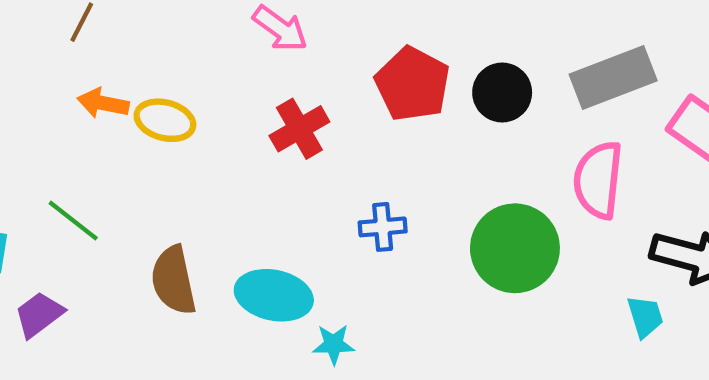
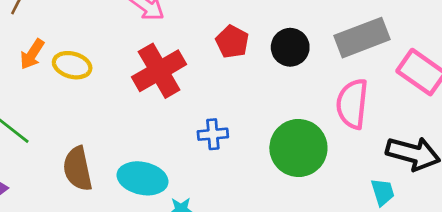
red pentagon: (413, 84) -> (232, 42), size x0.7
orange arrow: (103, 103) -> (32, 54), turned -68
red cross: (299, 129) -> (159, 71), size x1.4

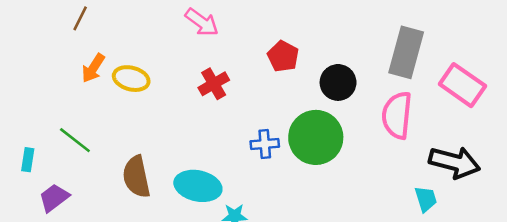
gray rectangle: (362, 38) -> (406, 52), turned -54
black circle: (290, 47) -> (338, 82), moved
red cross: (159, 71) -> (214, 84), size x0.6
green circle: (298, 148) -> (316, 137), moved

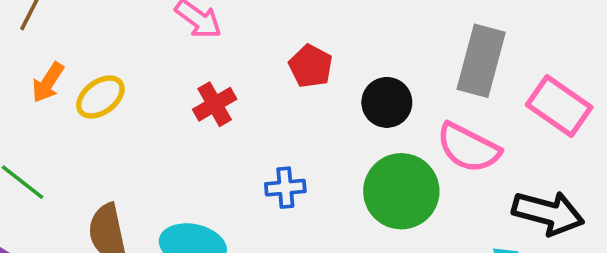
yellow ellipse: (131, 79) -> (100, 97), turned -52
pink semicircle: (397, 115) -> (468, 148), turned -69
green circle: (316, 137) -> (401, 191), moved

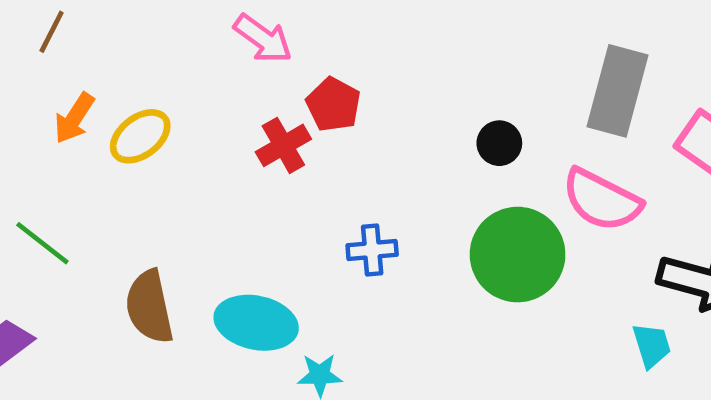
red pentagon: (311, 66) -> (333, 105), moved
black circle: (387, 102) -> (499, 143), size x0.7

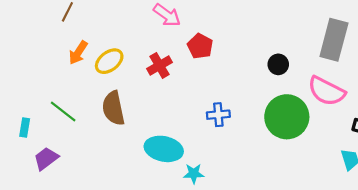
red cross: (283, 145) -> (159, 65), moved
brown semicircle: (149, 307) -> (113, 108), moved

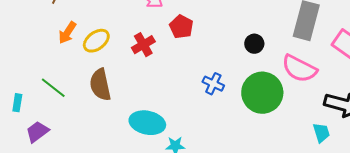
blue cross: (218, 115) -> (213, 84), moved, turned 30

